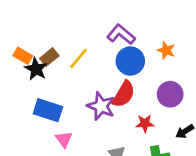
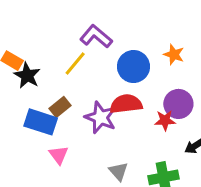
purple L-shape: (121, 34) -> (96, 37), moved
brown rectangle: (49, 57) -> (60, 107), moved
red semicircle: (124, 94) -> (126, 104), turned -128
red star: (145, 123) -> (165, 120), moved

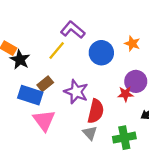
red semicircle: (126, 104) -> (96, 111), moved, turned 110
pink triangle: (59, 155) -> (44, 120), size x1.5

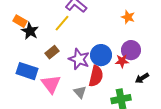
blue circle: (101, 53) -> (101, 55), moved
blue rectangle: (30, 95) -> (27, 71), moved
gray triangle: (90, 133) -> (80, 92), moved

